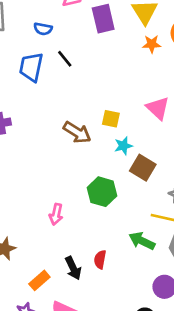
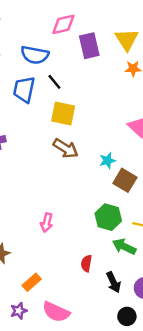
blue semicircle: (43, 29) -> (35, 55), size x1.6
yellow square: (111, 119) -> (63, 113), moved, size x1.5
green hexagon: (102, 192) -> (108, 217), moved
black arrow: (73, 268) -> (113, 282), moved

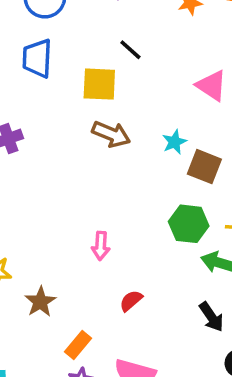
black line: (54, 82) -> (130, 50), moved
red semicircle: (86, 263) -> (131, 301), moved, turned 49
orange rectangle: (32, 282) -> (78, 345), moved

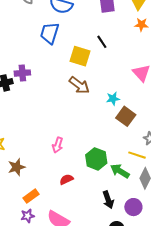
green hexagon: (189, 224) -> (96, 159), moved

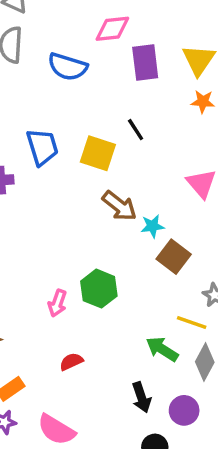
blue trapezoid: (50, 33) -> (42, 147), moved, turned 145
brown arrow: (79, 85) -> (119, 206), moved
green hexagon: (96, 159) -> (99, 289), moved

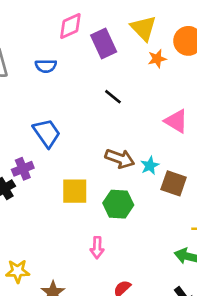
blue semicircle: (68, 67) -> (46, 66), size x0.7
yellow square: (98, 153) -> (75, 191), moved
green hexagon: (99, 289) -> (118, 204), moved

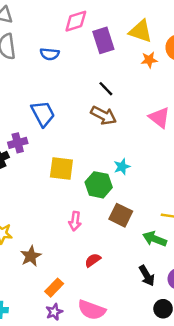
yellow triangle: (143, 28) -> (141, 31), turned -35
brown arrow: (120, 159) -> (104, 115), moved
cyan star: (150, 166) -> (122, 167), moved
brown square: (174, 183) -> (121, 215), moved

